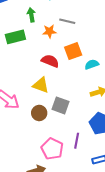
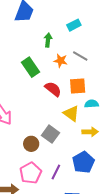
green rectangle: (15, 37) -> (31, 67), moved, turned 54
yellow triangle: (41, 85) -> (71, 113), moved
brown circle: (39, 113) -> (31, 144), moved

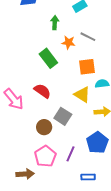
green rectangle: (31, 67) -> (48, 58), moved
red semicircle: (53, 89) -> (42, 91), moved

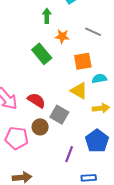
gray line: (88, 37) -> (93, 32), moved
red semicircle: (42, 91) -> (36, 100), moved
pink pentagon: (45, 156) -> (17, 138), moved, turned -30

